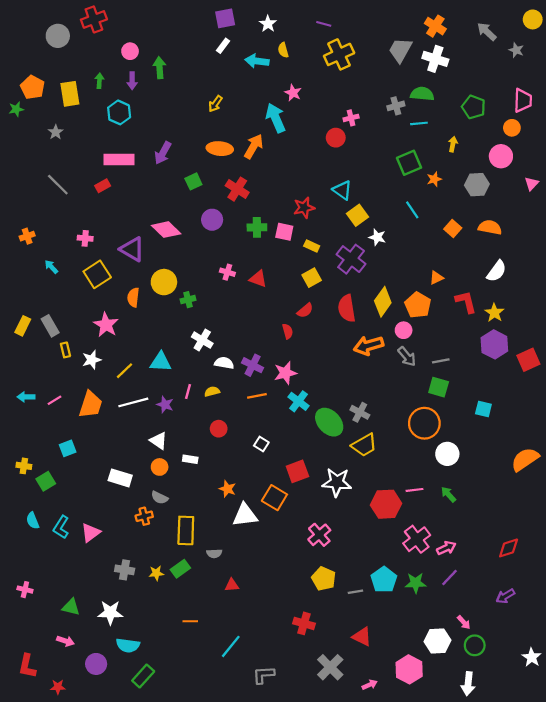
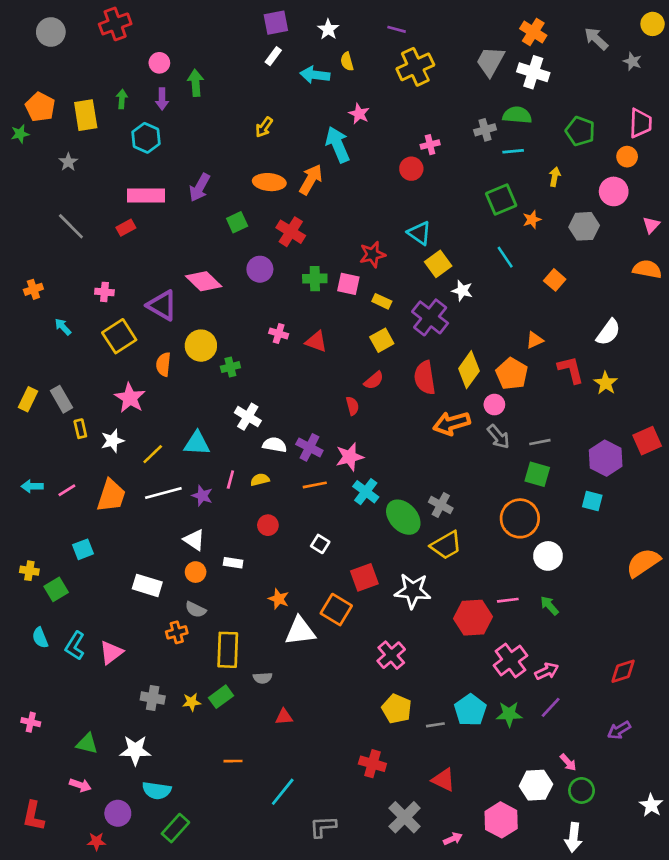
gray circle: (58, 36) -> (51, 32), moved
orange semicircle: (490, 227) -> (647, 269), moved
purple hexagon: (494, 344) -> (606, 458), moved
red star: (58, 687) -> (96, 841), moved

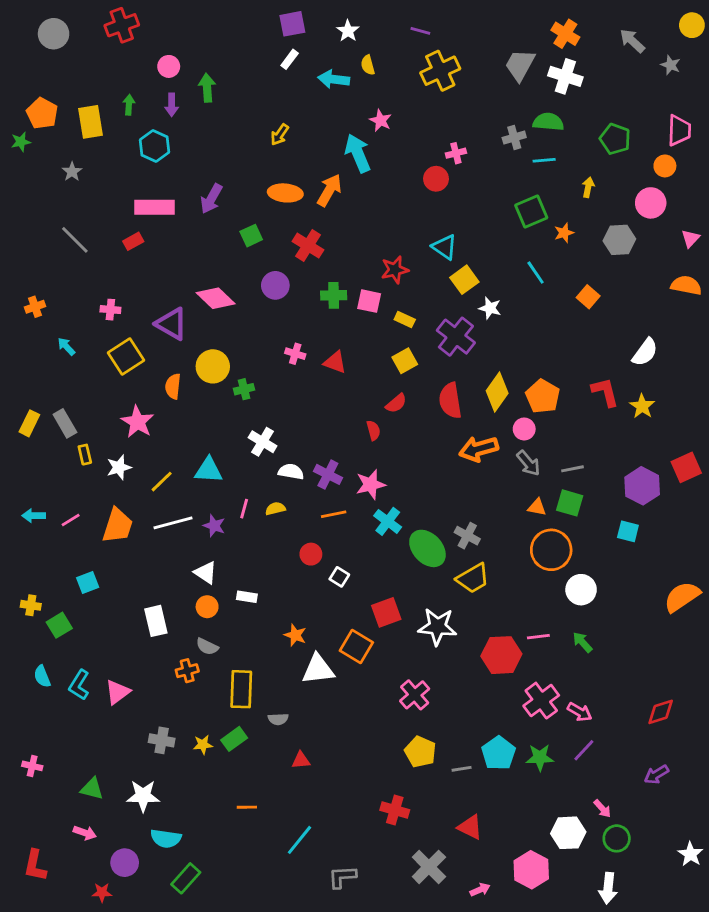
orange triangle: (535, 340) -> (537, 507), moved, turned 36
red circle: (268, 525) -> (311, 554), moved
white rectangle: (147, 585) -> (156, 621), turned 60
pink arrow: (547, 671) -> (580, 712), turned 55

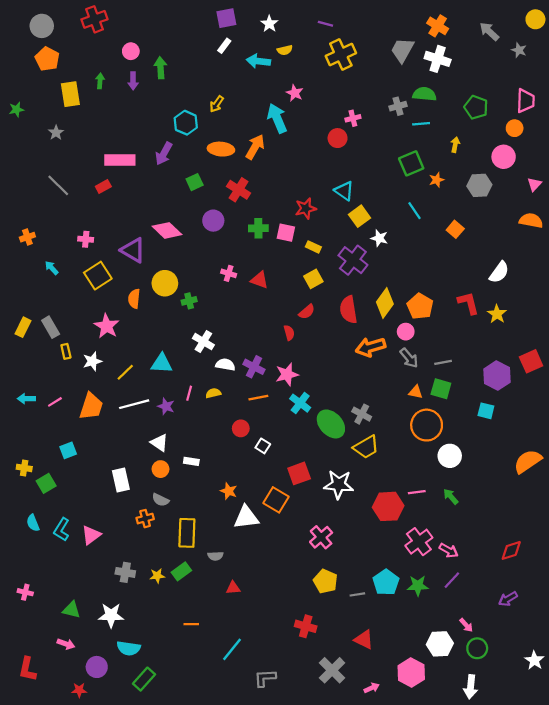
yellow semicircle: (368, 65) -> (285, 50), turned -88
orange pentagon: (42, 113) -> (47, 59), moved
cyan hexagon: (154, 146) -> (186, 123), moved

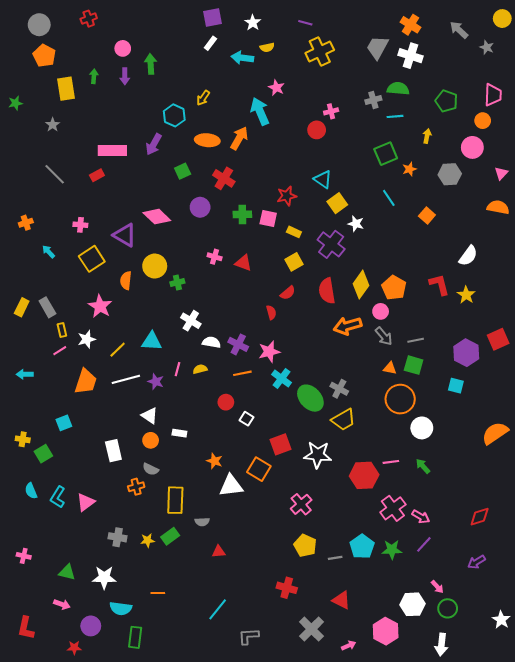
red cross: (95, 19) -> (89, 19), size x0.7
pink line: (55, 402) -> (60, 351), moved
orange line: (191, 624) -> (158, 593), moved
green rectangle: (144, 679) -> (135, 637), turned -35

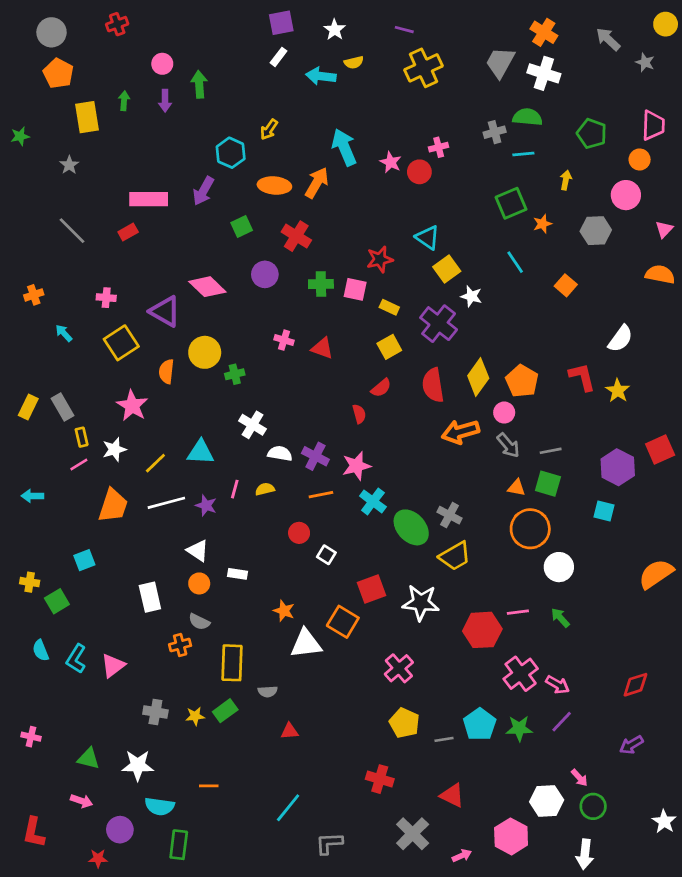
pink star: (276, 88) -> (391, 162), moved

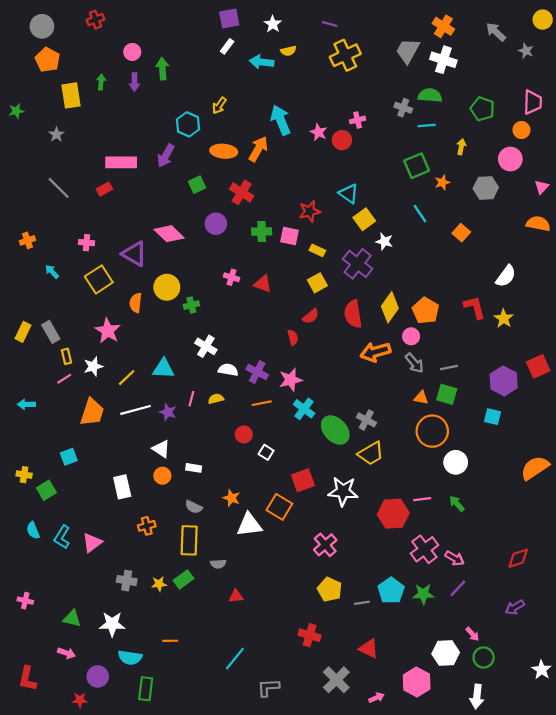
gray cross: (495, 132) -> (403, 108), turned 36
gray semicircle: (199, 622) -> (194, 507), moved

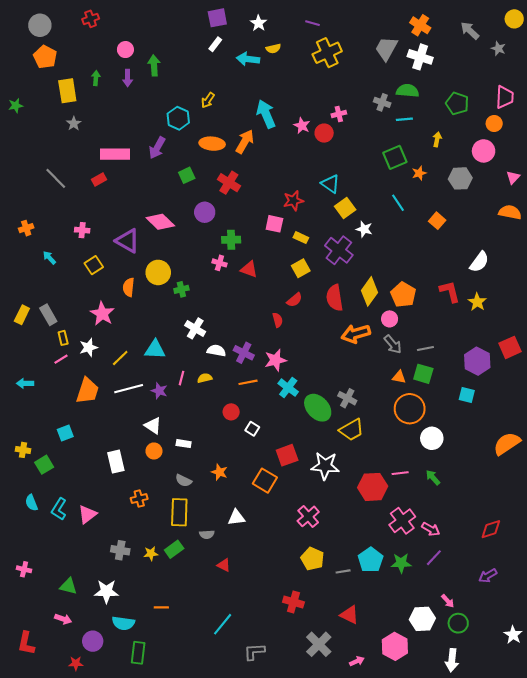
gray star: (56, 134) -> (74, 123), moved
green cross: (262, 231) -> (231, 240), moved
yellow square: (99, 279) -> (94, 265), size x0.7
white triangle: (249, 525) -> (236, 518), moved, size x0.7
red triangle: (236, 596) -> (224, 565), turned 32

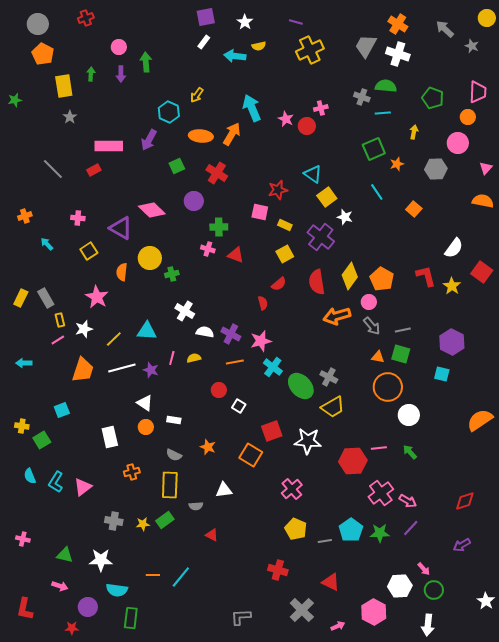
red square: (510, 347) -> (482, 272), moved, turned -30
cyan line: (223, 624) -> (181, 577), moved

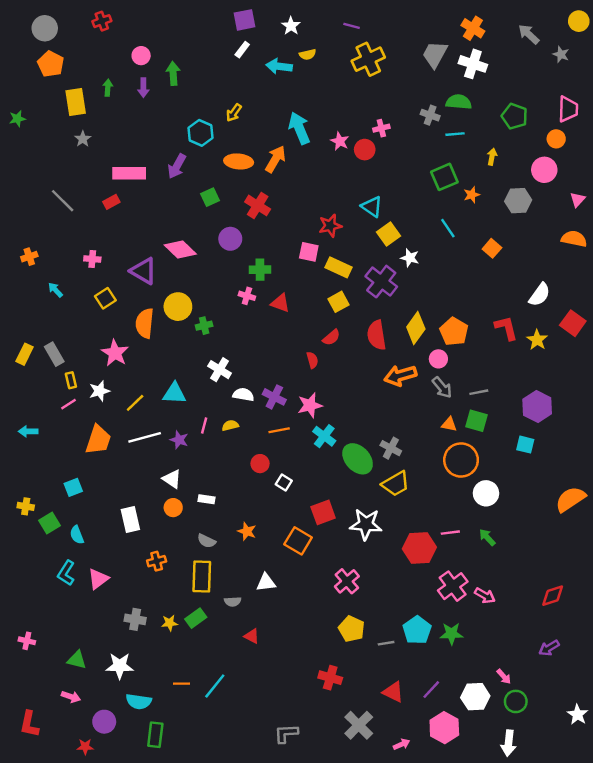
yellow rectangle: (285, 225) -> (339, 267), size x1.5
orange semicircle: (122, 272) -> (145, 323), size x1.4
cyan semicircle: (30, 476) -> (77, 535), moved
purple line: (411, 528) -> (431, 690), moved

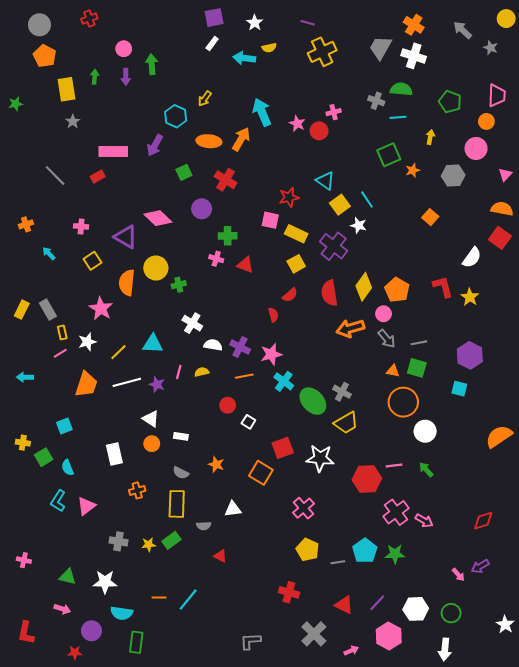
cyan line: (448, 228) -> (367, 199), moved
red square: (573, 323) -> (500, 238), moved
pink arrow: (504, 676) -> (458, 575), moved

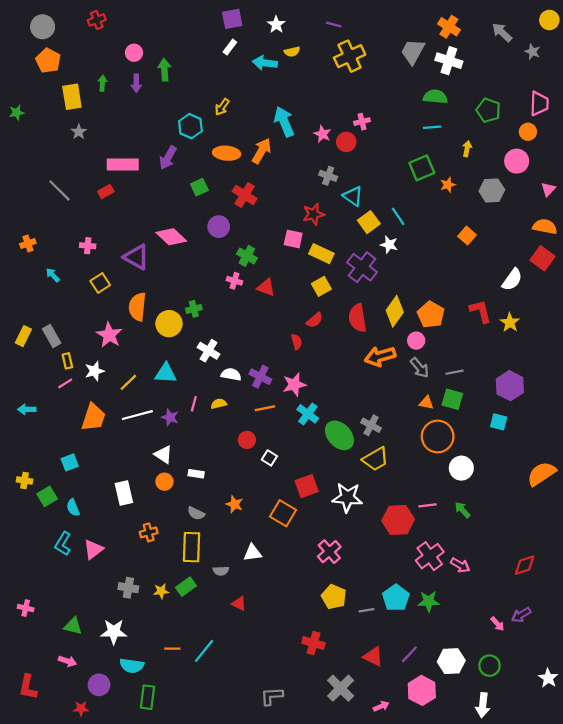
gray cross: (376, 101) -> (328, 176), moved
green cross: (228, 236) -> (247, 256), turned 30
yellow circle: (156, 268) -> (169, 324), moved

